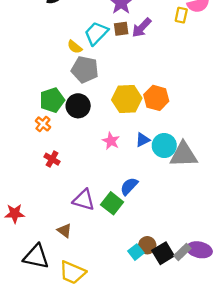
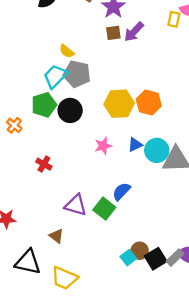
cyan trapezoid: (96, 33) -> (55, 76), moved
orange cross: (43, 124) -> (14, 125), moved
pink star: (111, 141) -> (103, 146), turned 30

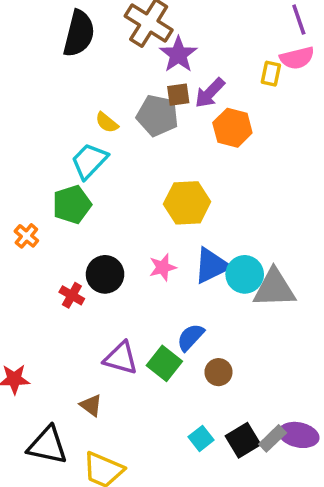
gray pentagon: (77, 74) -> (157, 116), moved
orange hexagon: (149, 103) -> (232, 128), moved
black circle: (70, 110) -> (105, 274), moved
blue triangle: (135, 145) -> (211, 266), size x1.6
brown circle: (140, 251) -> (218, 372), moved

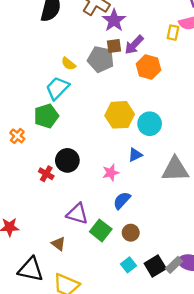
blue triangle: (211, 266) -> (135, 155), size x0.6
pink star: (163, 267) -> (111, 173), moved
cyan circle: (245, 274) -> (150, 124), moved
green square: (164, 363) -> (101, 230), moved
brown circle: (218, 372) -> (131, 233), moved

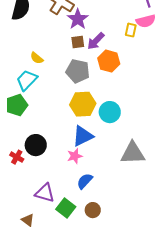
gray pentagon: (101, 59) -> (78, 71), moved
blue triangle: (135, 155) -> (83, 136), moved, size x1.6

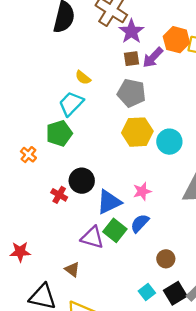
orange hexagon: (109, 61) -> (176, 40), moved
blue triangle: (83, 136) -> (109, 202), moved
pink star: (75, 156) -> (142, 191), moved
green square: (66, 208) -> (115, 230), moved
brown circle: (93, 210) -> (166, 259), moved

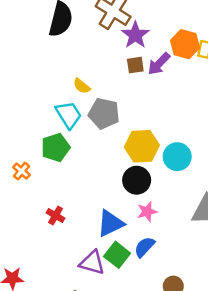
gray pentagon: (131, 93) -> (104, 113), moved
cyan trapezoid: (71, 104) -> (69, 115), turned 104
black circle: (82, 181) -> (137, 180), moved

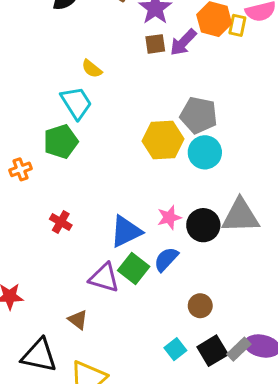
gray pentagon: (104, 113) -> (199, 115), moved
orange cross: (21, 171) -> (21, 169), turned 30
black circle: (137, 180) -> (203, 225), moved

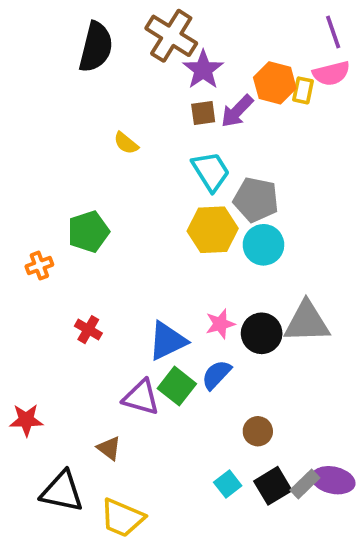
cyan trapezoid: (76, 103) -> (211, 171), moved

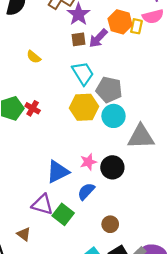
gray triangle: (307, 322) -> (141, 137), moved
red cross: (88, 330) -> (33, 108), moved
green square: (177, 386) -> (63, 214), moved

